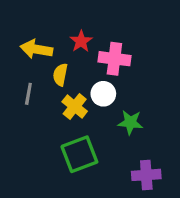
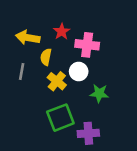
purple cross: (146, 175) -> (88, 133), moved

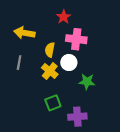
red star: (62, 32) -> (64, 17), moved
yellow semicircle: (46, 57) -> (50, 50), moved
green square: (60, 118) -> (53, 103), size x0.7

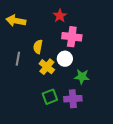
yellow arrow: (24, 33) -> (16, 21), moved
yellow semicircle: (50, 50) -> (38, 47), moved
purple cross: (77, 117) -> (73, 99), moved

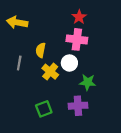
red star: (60, 16) -> (79, 17), moved
green square: (50, 97) -> (44, 109), moved

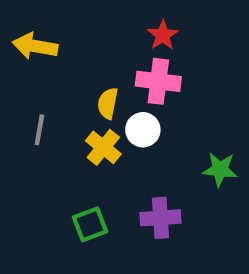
yellow semicircle: (41, 50) -> (108, 103), moved
green star: (88, 82) -> (220, 169), moved

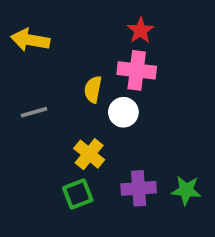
gray line: (39, 130) -> (34, 112), turned 64
yellow cross: (103, 147) -> (89, 154), moved
green star: (220, 169) -> (186, 190), moved

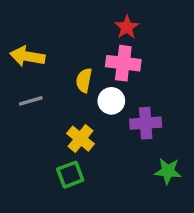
yellow arrow: (30, 40) -> (27, 56), moved
purple cross: (139, 188) -> (146, 123), moved

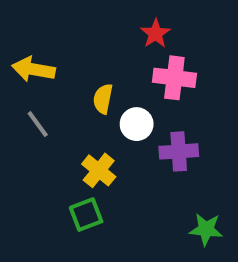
pink cross: (123, 63) -> (174, 78), moved
gray line: (31, 101) -> (38, 124), turned 70
green star: (168, 171) -> (206, 229), moved

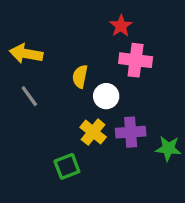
purple cross: (179, 151) -> (131, 132), moved
yellow cross: (99, 170) -> (93, 132), moved
green star: (206, 229) -> (168, 148), moved

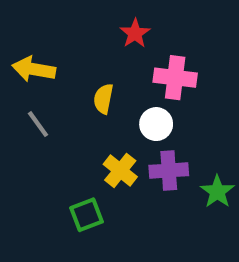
red star: (121, 26) -> (135, 33), moved
white circle: (106, 96) -> (156, 124), moved
green star: (168, 148) -> (217, 192), turned 30

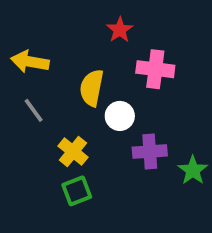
yellow semicircle: (103, 99) -> (92, 88), size x1.4
white circle: (156, 124) -> (120, 116), moved
yellow cross: (120, 170) -> (73, 152), moved

